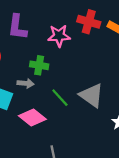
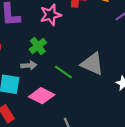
green cross: (39, 65) -> (38, 46), turned -35

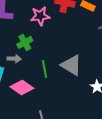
green line: (63, 72) -> (44, 69), turned 36

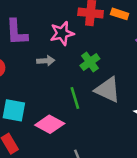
green cross: (25, 42) -> (90, 62), moved
gray arrow: (14, 59) -> (46, 61), moved

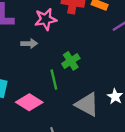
green cross: (90, 62) -> (71, 61), moved
gray triangle: (108, 90) -> (87, 104), moved

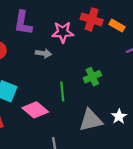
green cross: (71, 61) -> (92, 77), moved
gray triangle: (87, 104) -> (91, 120), turned -50

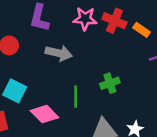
pink star: (63, 32) -> (85, 19), moved
gray arrow: (43, 53) -> (59, 53), size x1.5

